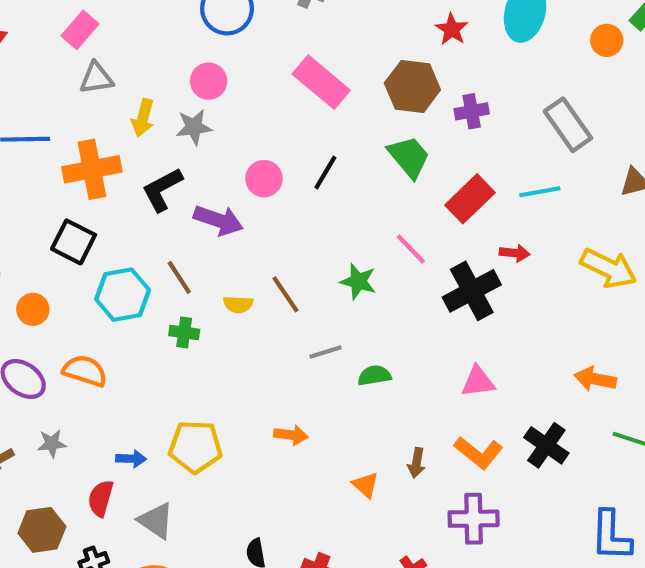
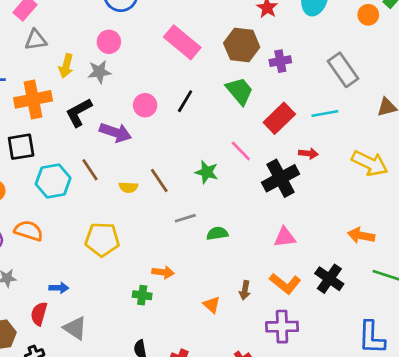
black square: (74, 242) -> (21, 147), turned -36
green cross: (184, 332) -> (142, 295), moved
yellow pentagon: (195, 447) -> (102, 239), moved

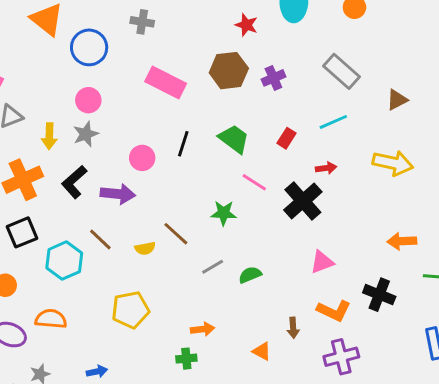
green trapezoid: (239, 91) -> (234, 139), moved
red rectangle: (279, 118) -> (287, 138), size x0.6

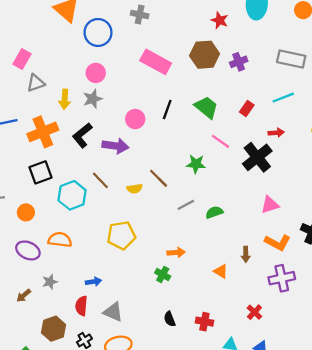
gray rectangle: (342, 71) -> (291, 59), turned -32
green cross: (186, 359) -> (163, 275), turned 32

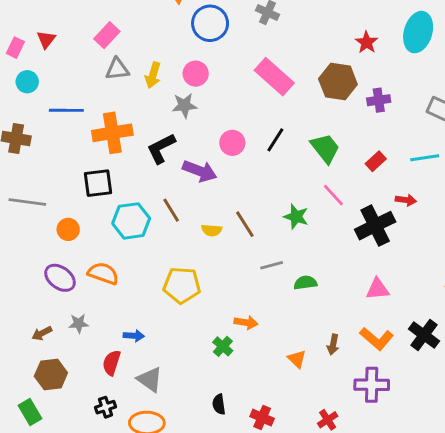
yellow arrow: (65, 99) -> (153, 75), moved
brown hexagon: (53, 329) -> (51, 374), moved

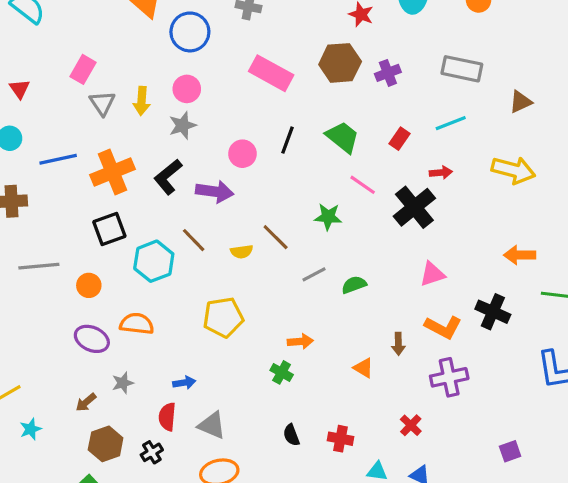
gray triangle: (117, 69) -> (102, 103), turned -45
black cross: (106, 407) -> (152, 452), moved

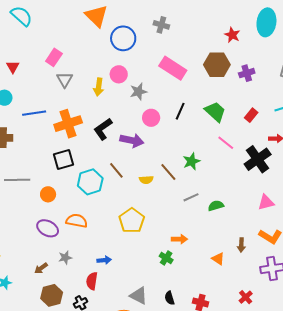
yellow arrow: (142, 101) -> (99, 87), moved
gray star: (183, 125) -> (138, 92), moved
green star: (328, 217) -> (191, 161), moved, turned -30
yellow pentagon: (223, 317) -> (132, 220), turned -30
gray triangle: (212, 425) -> (139, 296), moved

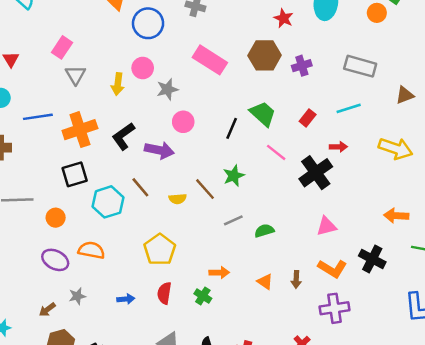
black line: (180, 111) -> (232, 128), moved
orange triangle: (218, 259) -> (265, 282), moved
red semicircle: (92, 281) -> (164, 293), moved

